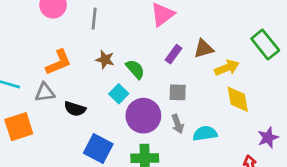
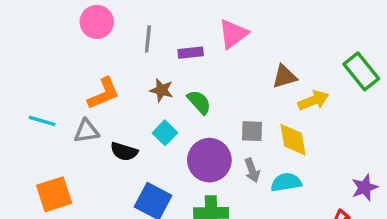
purple rectangle: (173, 54) -> (191, 53), moved, turned 48
cyan square: (119, 94) -> (165, 133), moved
yellow diamond: (238, 99) -> (293, 140), moved
orange square: (19, 127) -> (54, 194), moved

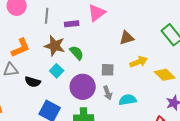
brown star: (162, 90) -> (55, 46), size x1.5
yellow arrow: (313, 100) -> (139, 62), moved
yellow diamond: (293, 140) -> (165, 75), moved, turned -35

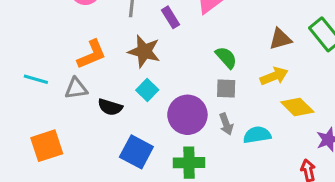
purple rectangle: (72, 24) -> (170, 17), turned 64
brown triangle: (127, 38) -> (280, 39), moved
green semicircle: (77, 53) -> (226, 58), moved
yellow diamond: (165, 75) -> (297, 107), moved

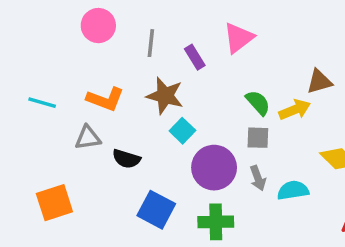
orange L-shape: (92, 54) -> (105, 99), turned 44
yellow arrow: (274, 76) -> (295, 110), moved
cyan line: (36, 79) -> (42, 103), moved
cyan square: (147, 90) -> (182, 131), moved

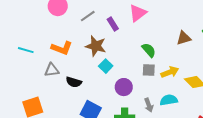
gray line: (151, 43) -> (88, 16), turned 49
yellow arrow: (295, 110) -> (170, 72), moved
purple circle: (214, 168) -> (124, 87), size x0.7
gray arrow: (258, 178) -> (149, 105), moved

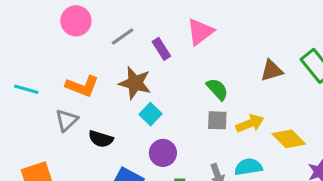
gray triangle: (52, 70) -> (67, 120), turned -35
purple circle: (124, 87) -> (163, 153), moved

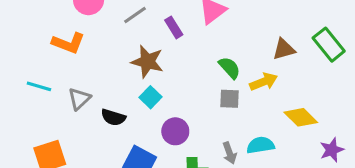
orange L-shape: (82, 86) -> (68, 43), moved
cyan line: (26, 89) -> (39, 86), moved
cyan square: (151, 114) -> (150, 97), moved
yellow arrow: (250, 123) -> (264, 82), moved

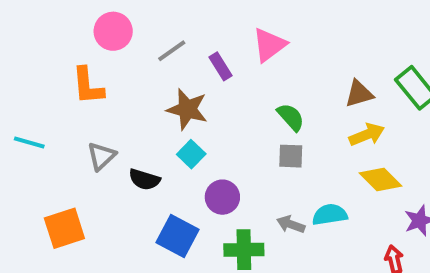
orange L-shape: (68, 43) -> (88, 86), turned 64
yellow arrow: (264, 82) -> (367, 135), moved
cyan line: (39, 86) -> (29, 142), moved
gray arrow: (230, 153) -> (291, 224), turned 130

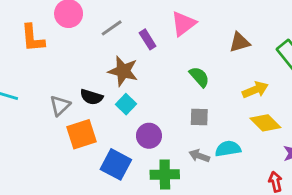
orange L-shape: (88, 86) -> (33, 38), moved
brown triangle: (359, 94) -> (240, 42), moved
gray square: (291, 156) -> (199, 117), moved
black semicircle: (144, 180) -> (92, 97), moved
orange square: (64, 228) -> (81, 134), moved

